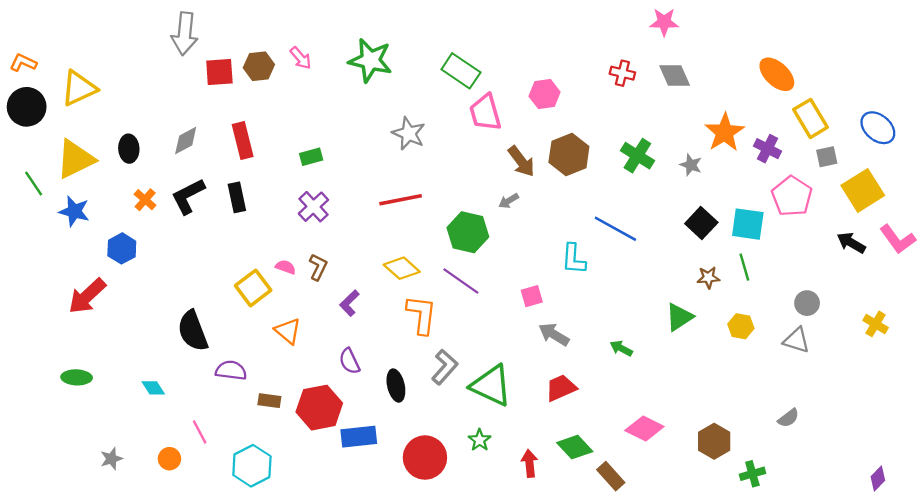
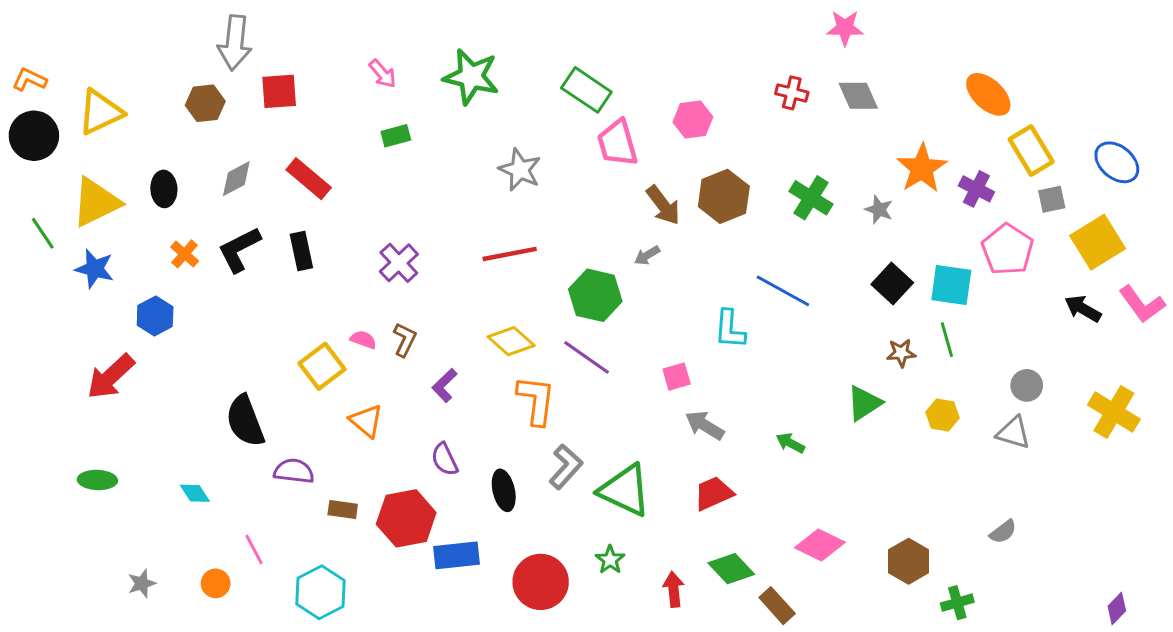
brown hexagon: (259, 66) -> (205, 103), moved
red rectangle: (243, 140) -> (309, 179), turned -36
green rectangle: (311, 157) -> (396, 136), moved
yellow cross: (876, 324) -> (1114, 412), size x1.6

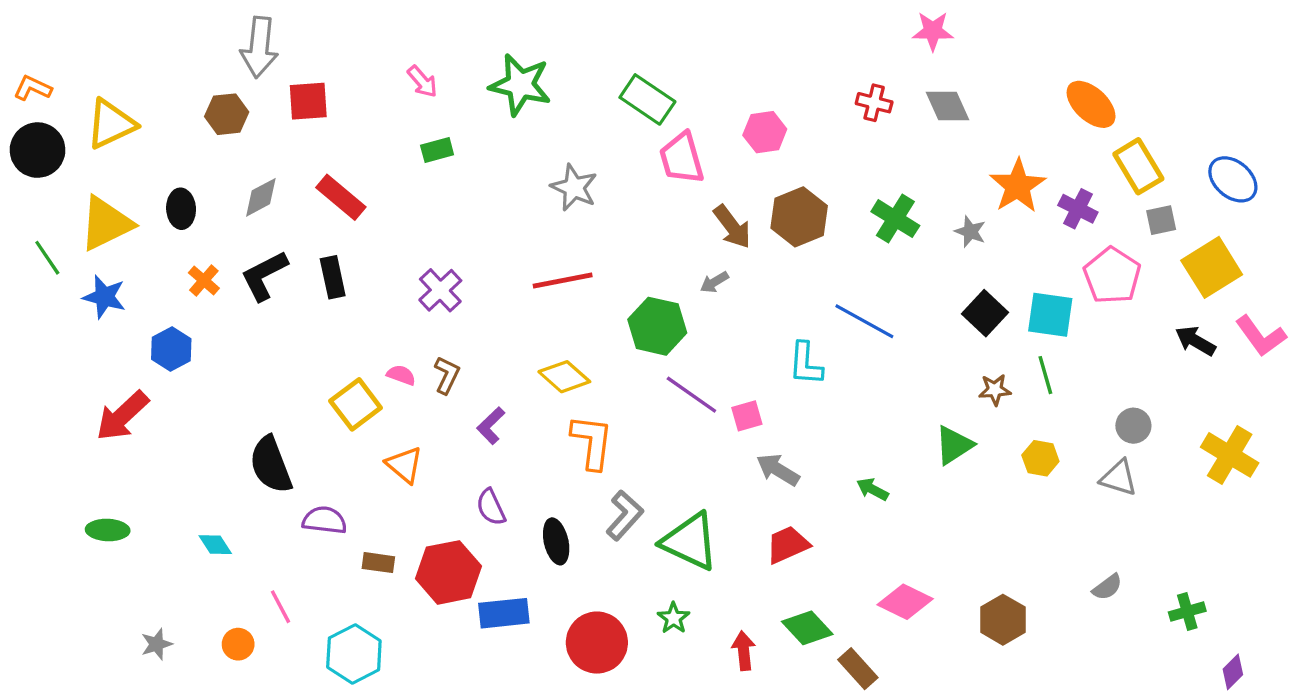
purple line: (586, 357) -> (691, 395), moved
green cross: (957, 603) -> (1187, 612), moved

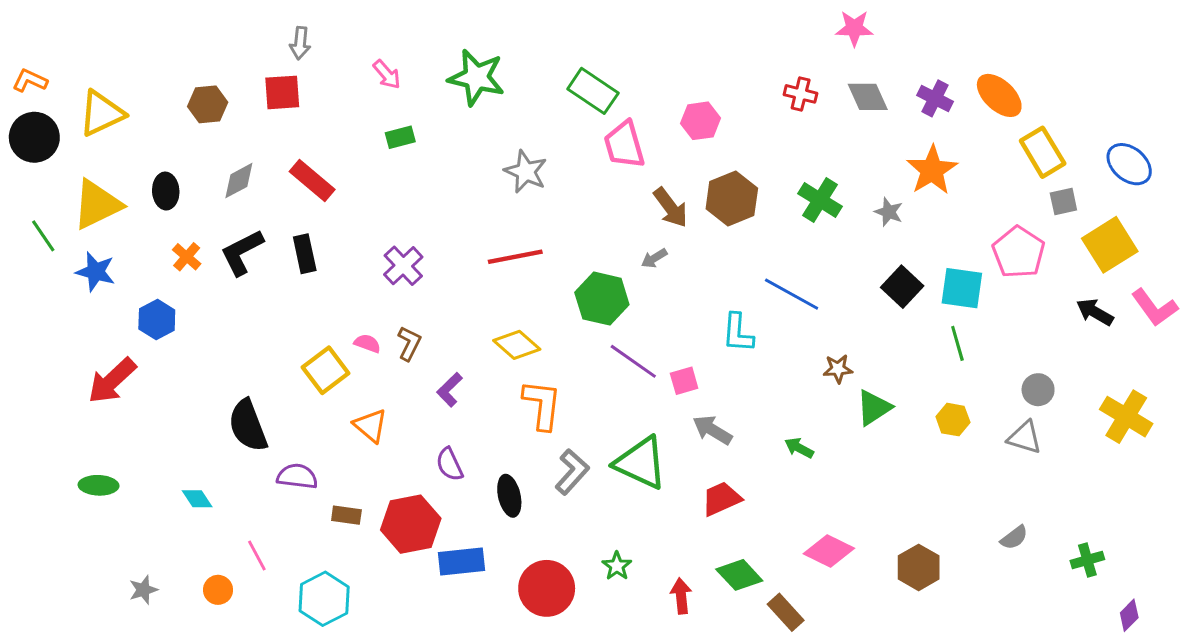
gray arrow: (259, 47) -> (300, 43), moved, size x0.6
purple cross: (1078, 209) -> (935, 98), moved
brown star: (995, 390) -> (838, 369), moved
green triangle: (690, 541) -> (641, 463), moved

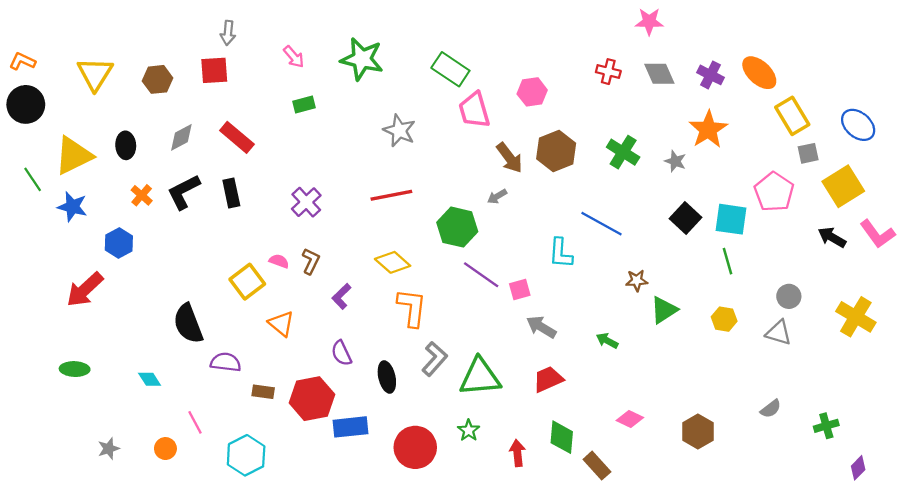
yellow triangle: (102, 113) -> (95, 74), moved, turned -33
green triangle: (641, 463) -> (480, 377), moved, turned -30
pink diamond: (829, 551) -> (630, 419), size x0.7
green diamond: (739, 575) -> (562, 437), turned 48

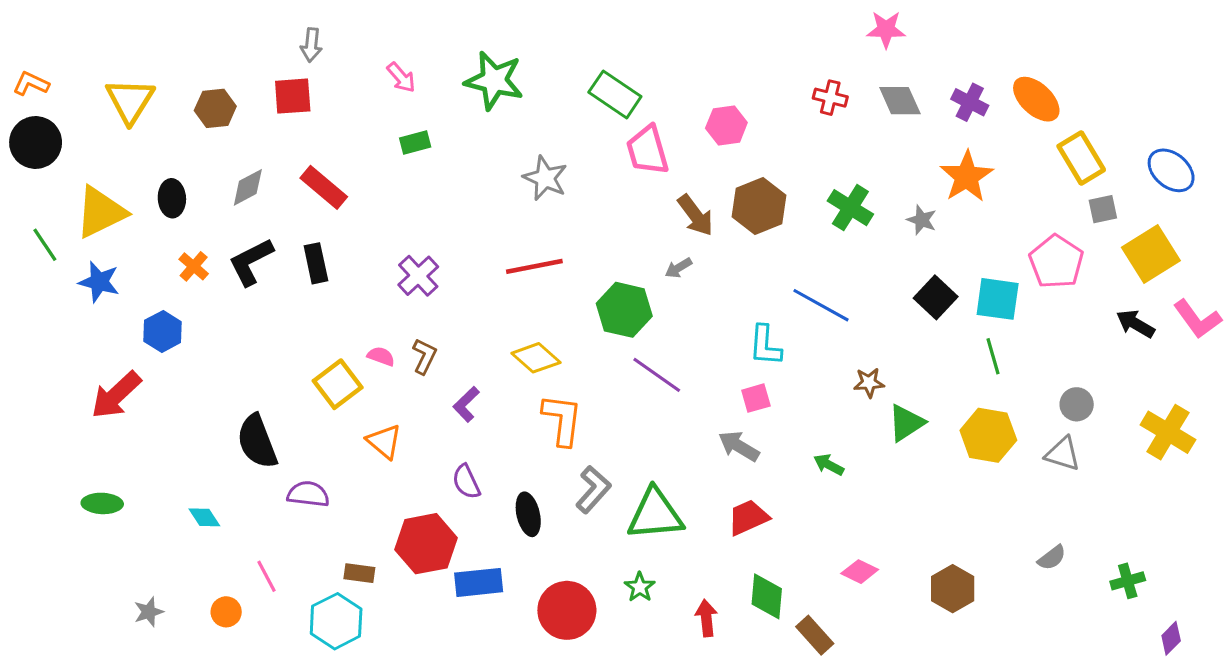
pink square: (520, 290) -> (756, 398), moved
yellow hexagon: (724, 319) -> (988, 435), size x1.6
brown rectangle: (263, 392) -> (359, 573), moved

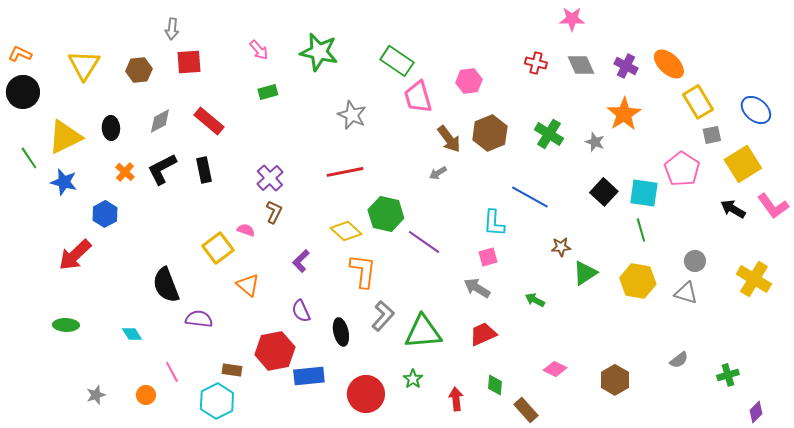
gray arrow: (311, 45) -> (172, 29), moved
green hexagon: (624, 310) -> (386, 214), moved
brown L-shape: (424, 356) -> (274, 212), moved
green diamond: (767, 596) -> (495, 385), size x0.7

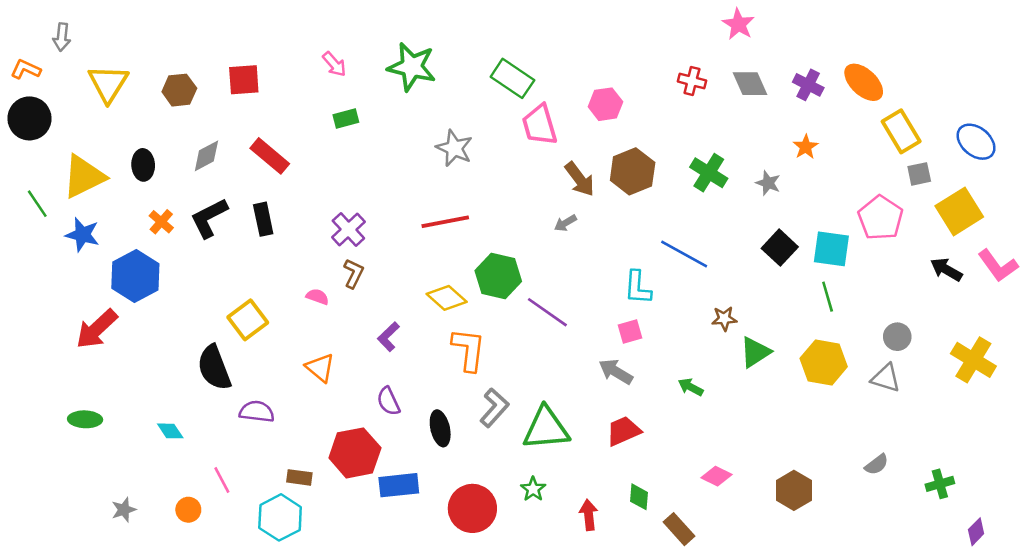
pink star: (572, 19) -> (738, 24), turned 30
gray arrow: (172, 29) -> (62, 37), moved
orange star: (624, 114) -> (806, 147), size x0.6
blue hexagon: (105, 214) -> (135, 276), size x1.5
yellow square: (218, 248) -> (248, 320), moved

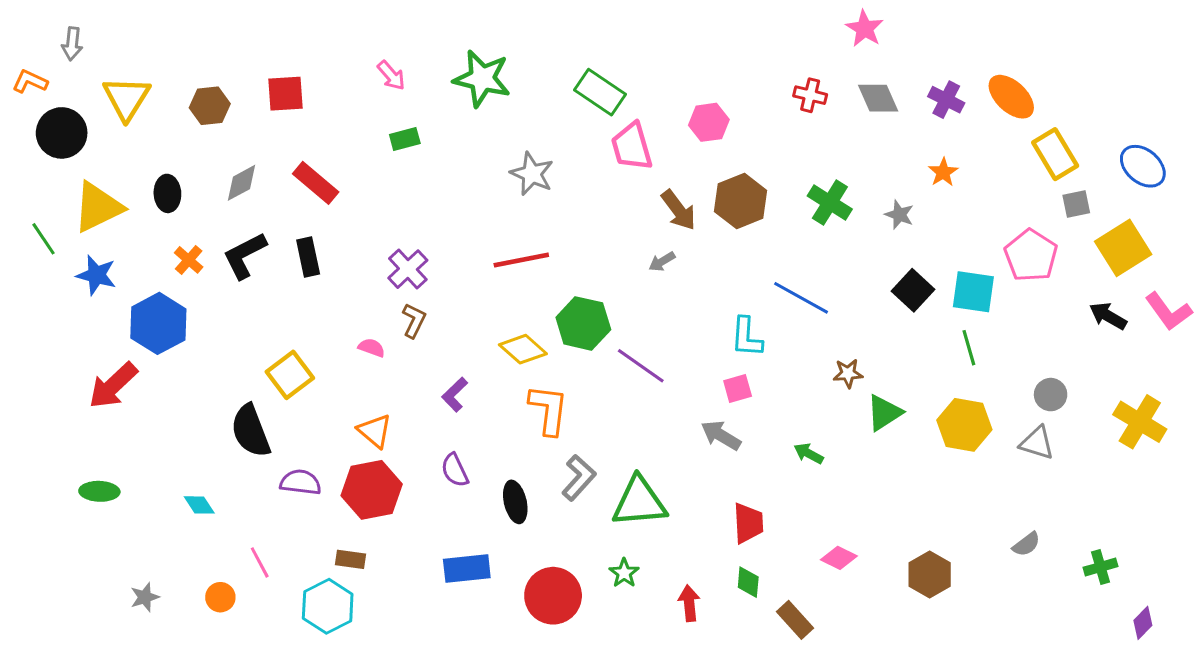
black circle: (30, 118) -> (62, 133), moved
red trapezoid: (624, 431) -> (748, 523), moved, turned 111
red hexagon: (355, 453) -> (372, 490), moved

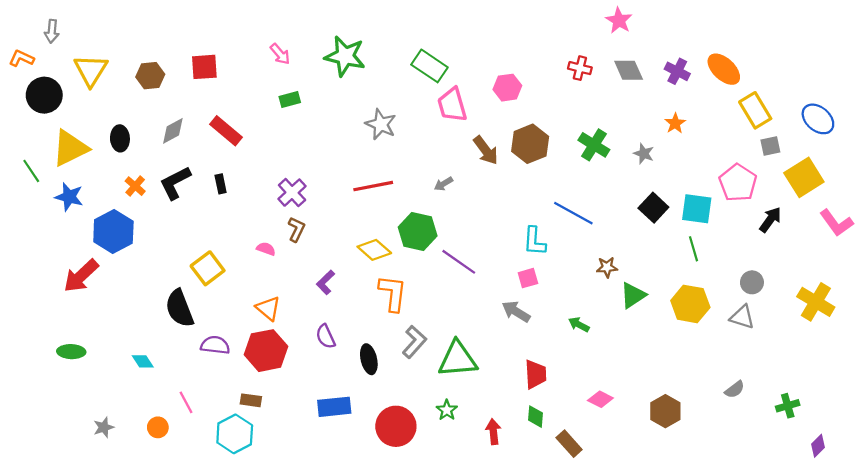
black rectangle: (308, 257) -> (221, 184), size x0.7
gray arrow: (662, 261) -> (444, 184), moved
black arrow: (1108, 316) -> (770, 220), moved, turned 96

